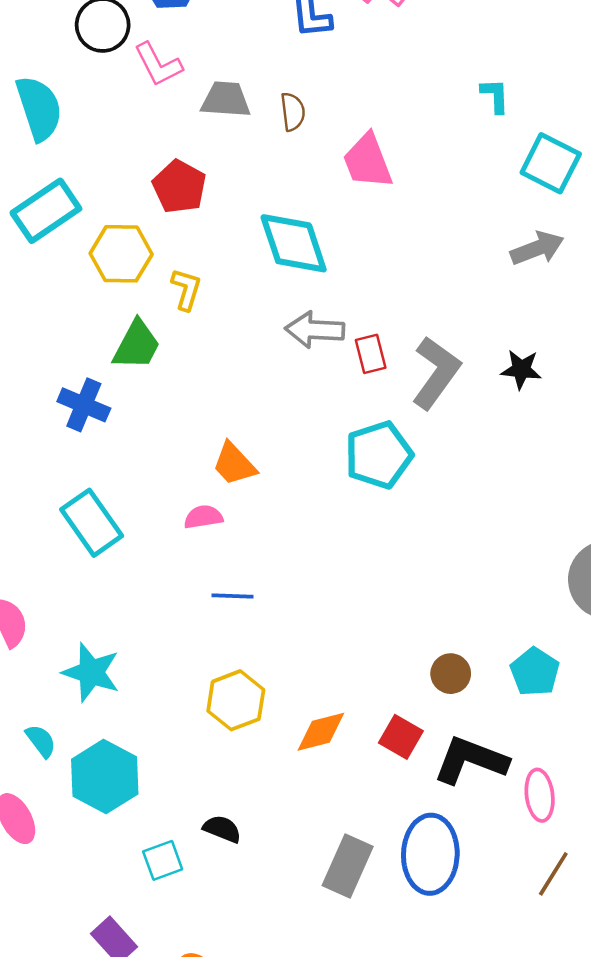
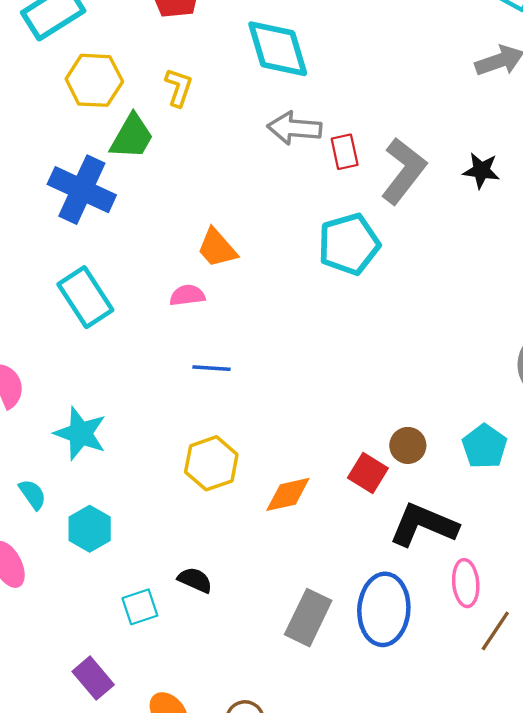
yellow hexagon: (121, 254) -> (94, 80), moved
blue cross: (84, 405) -> (82, 190), size x1.4
red square: (401, 737) -> (368, 473), moved
cyan hexagon: (105, 777) -> (90, 529), size x0.7
pink ellipse: (540, 795) -> (466, 583), moved

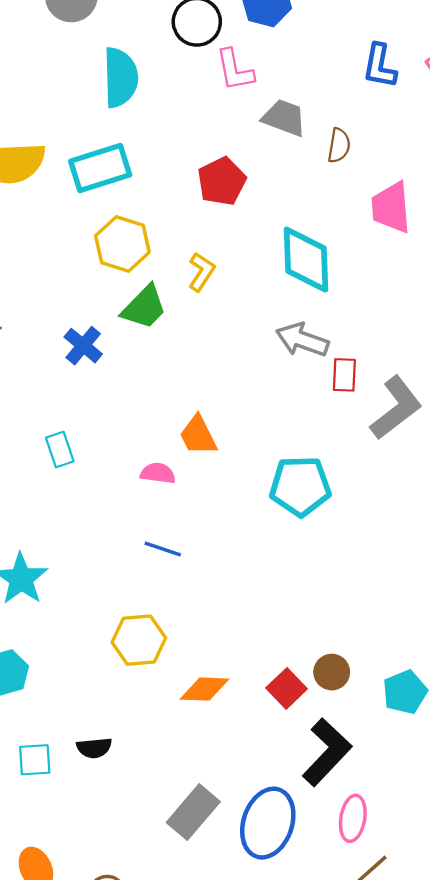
blue cross: (82, 190) -> (83, 346), size x0.6
cyan pentagon: (349, 244) -> (300, 486), moved
cyan rectangle: (85, 297) -> (60, 449), size x0.6
black L-shape: (423, 525) -> (327, 752), turned 96
black semicircle: (195, 580) -> (94, 748), turned 136

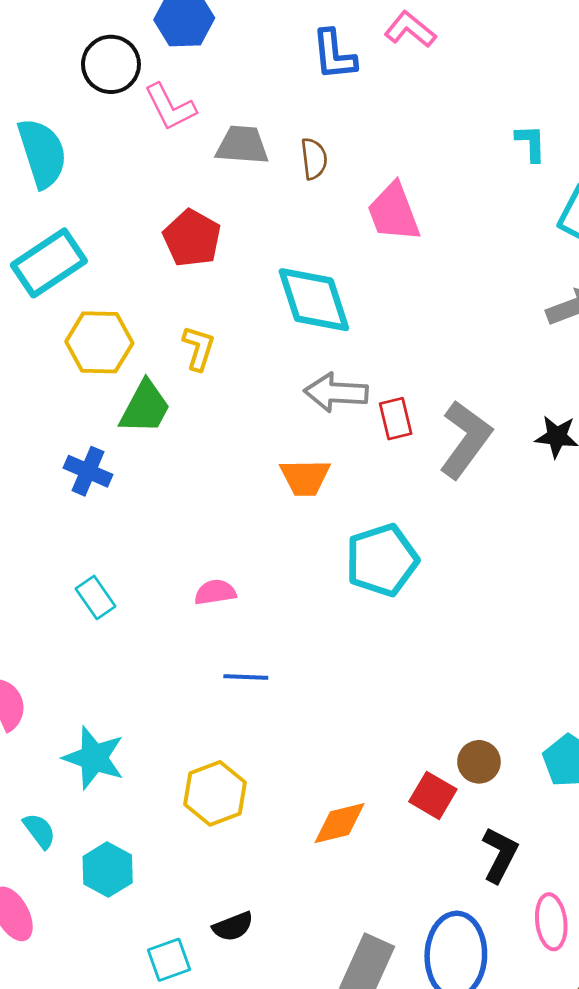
orange trapezoid: (198, 435) -> (305, 477), moved, turned -48
yellow hexagon: (139, 640) -> (215, 793), moved
black L-shape: (327, 752) -> (500, 855), size x0.7

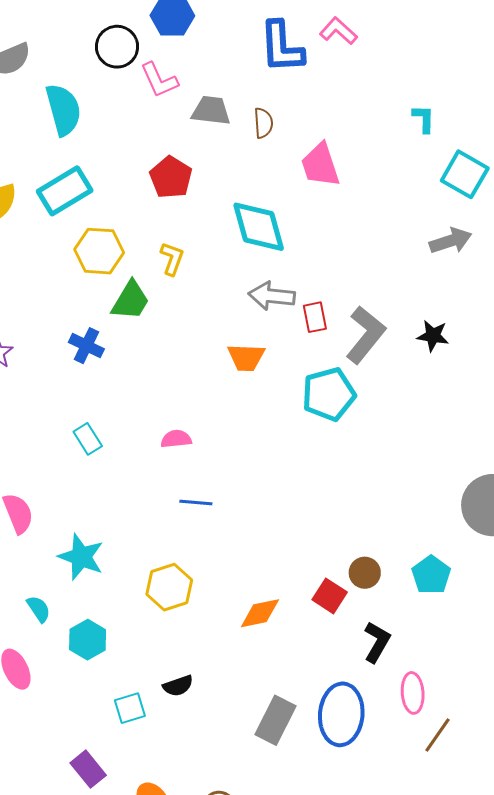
blue L-shape: (334, 55) -> (282, 47), size x1.4
cyan pentagon: (382, 560) -> (329, 394), moved

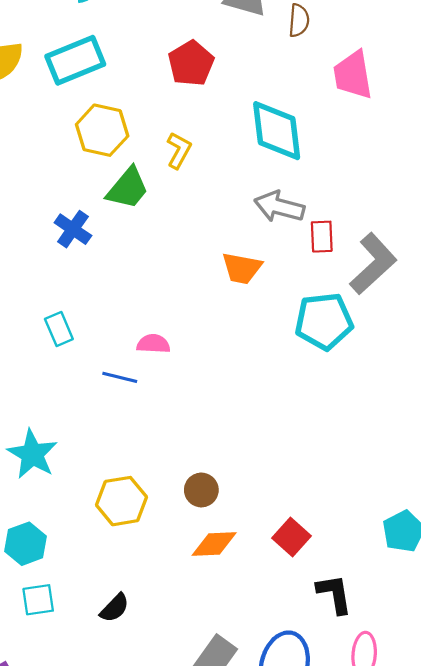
blue line: (196, 502) -> (120, 377), moved
brown circle: (365, 573) -> (201, 490), moved
black L-shape: (377, 642) -> (334, 594), turned -48
black semicircle: (178, 686) -> (115, 608), turned -36
cyan square: (130, 708) -> (38, 600), moved

